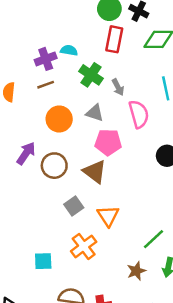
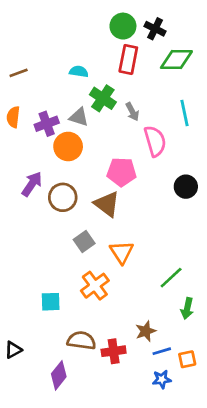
purple cross: (46, 59) -> (47, 124), moved
brown line: (46, 85) -> (19, 73), moved
gray triangle: (95, 113) -> (79, 117), moved
brown star: (136, 271) -> (146, 331), moved

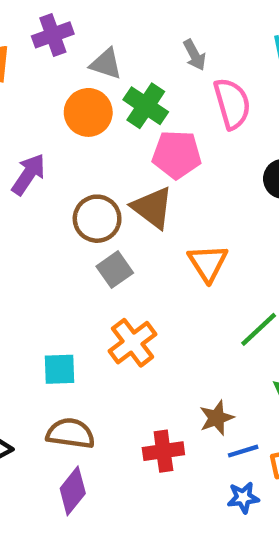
green cross: (103, 98) -> (146, 106), moved
purple cross: (47, 124) -> (53, 35), moved
brown circle: (63, 197) -> (97, 219), moved
orange triangle: (122, 252) -> (208, 263), moved
brown semicircle: (81, 341) -> (71, 433), moved

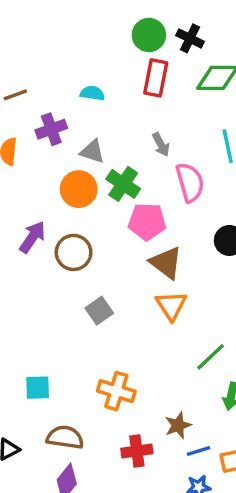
brown triangle: (152, 208) -> (166, 263), moved
brown circle: (97, 219) -> (74, 252), moved
orange cross: (132, 343) -> (116, 391), moved, turned -36
cyan square: (59, 369) -> (38, 388), moved

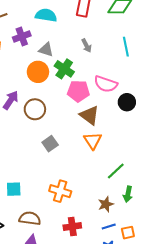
cyan semicircle: (92, 93) -> (46, 15), size x1.5
pink semicircle: (190, 182) -> (106, 84), moved, turned 125
brown star: (178, 425) -> (106, 204), moved

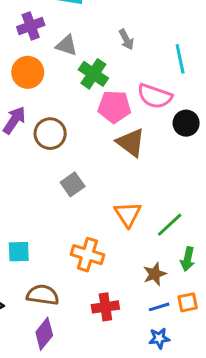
cyan line: (126, 47) -> (180, 59), moved
orange circle: (38, 72) -> (28, 72), moved
orange triangle: (93, 141) -> (128, 214), moved
orange square: (128, 233) -> (188, 302), moved

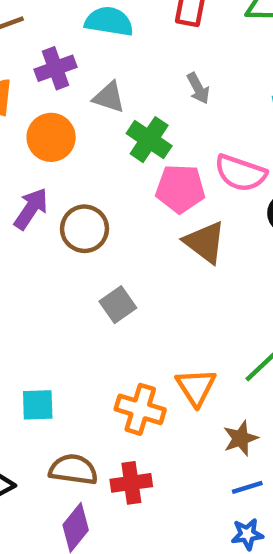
orange triangle: (128, 214) -> (196, 387), moved
red cross: (105, 307) -> (131, 483), moved

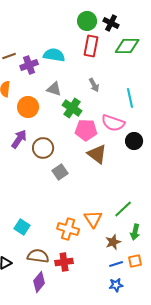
purple cross: (56, 68) -> (29, 65), moved
gray square: (118, 305) -> (60, 172), moved
cyan square: (38, 405) -> (22, 227), turned 35

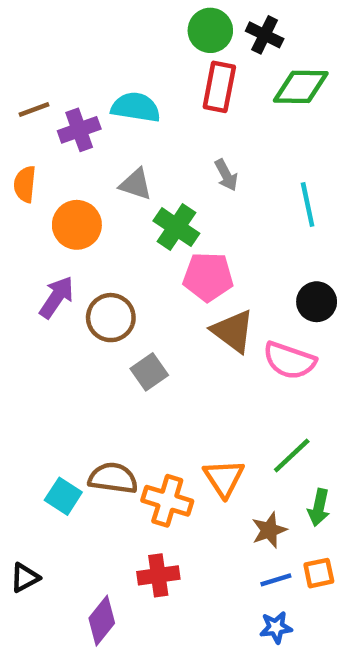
pink semicircle: (113, 123) -> (289, 361), moved
brown semicircle: (38, 256) -> (113, 478), moved

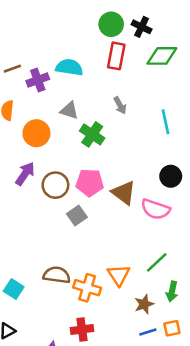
pink pentagon: (208, 277) -> (90, 183), moved
cyan square: (63, 496) -> (14, 289), moved

